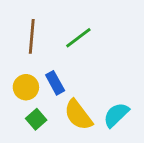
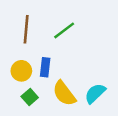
blue rectangle: (55, 83) -> (45, 67), turned 36

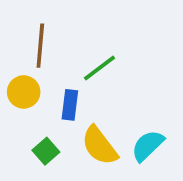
green line: (64, 30) -> (100, 68), moved
yellow circle: (21, 71) -> (24, 92), moved

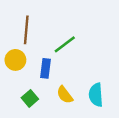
yellow semicircle: (100, 146) -> (65, 95), size x0.7
cyan semicircle: (148, 146) -> (96, 95), turned -50

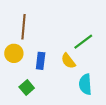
green line: (65, 44) -> (83, 42), moved
yellow semicircle: (65, 95) -> (68, 61), moved

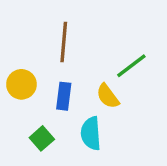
brown line: (23, 27) -> (64, 42), moved
cyan semicircle: (85, 84) -> (91, 133), moved

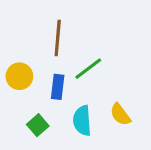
green line: (131, 66) -> (88, 69), moved
yellow semicircle: (108, 96) -> (120, 114), moved

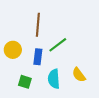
green square: (38, 125) -> (25, 82), turned -32

